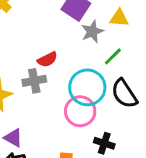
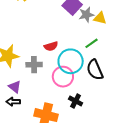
gray star: (92, 32) -> (86, 15), moved
red semicircle: (47, 59) -> (51, 46), moved
gray cross: (34, 81) -> (34, 65), moved

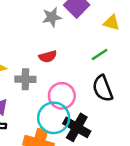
gray star: (86, 15) -> (52, 17), moved
cyan circle: (71, 61) -> (54, 118), moved
black cross: (76, 101) -> (77, 127), size x1.5

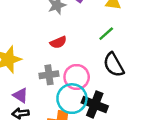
gray cross: (25, 79) -> (49, 75), moved

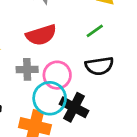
red semicircle: (58, 42) -> (41, 35), size x1.6
black semicircle: (114, 65) -> (99, 66), turned -75

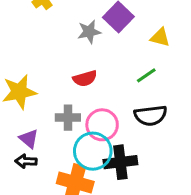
red semicircle: (41, 35) -> (85, 78), size x0.7
black cross: (74, 107) -> (120, 162), turned -36

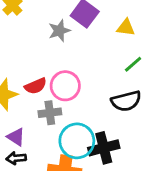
green line: (146, 75) -> (133, 64), moved
red semicircle: (85, 78) -> (36, 86), moved
pink circle: (102, 125) -> (65, 86), moved

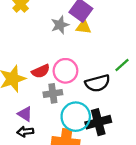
yellow triangle: (126, 28) -> (84, 27), moved
green line: (133, 64) -> (122, 65), moved
black semicircle: (126, 101) -> (98, 83), moved

